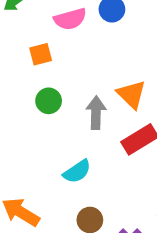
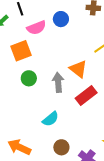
orange square: (41, 54) -> (21, 51), size x1.5

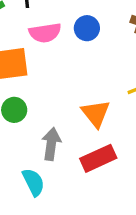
gray arrow: (58, 82) -> (51, 144), moved
cyan semicircle: (51, 119) -> (33, 182), turned -90

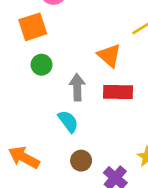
red rectangle: (98, 158) -> (118, 92), turned 36

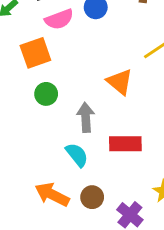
red rectangle: (118, 92) -> (125, 144), moved
orange arrow: (24, 157) -> (52, 194), moved

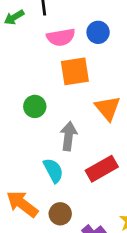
orange square: (35, 53) -> (75, 71), moved
red rectangle: (125, 144) -> (102, 169), turned -40

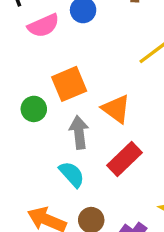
orange square: (75, 71) -> (69, 84), moved
orange triangle: (108, 108) -> (116, 109), moved

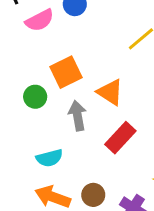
cyan semicircle: (72, 174) -> (50, 158), moved, turned 120

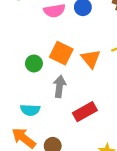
orange square: (66, 72) -> (61, 53), turned 35
orange triangle: (110, 92) -> (91, 59), moved

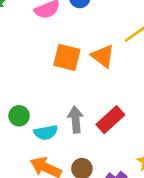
green circle: (34, 63) -> (19, 116), moved
gray arrow: (60, 86) -> (76, 120), moved

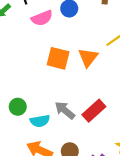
orange triangle: (103, 56) -> (88, 57), turned 30
gray arrow: (76, 120) -> (65, 110), turned -45

